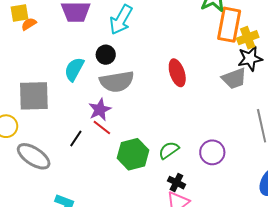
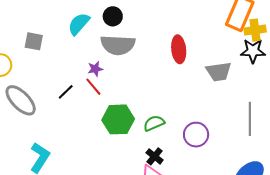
gray trapezoid: (234, 78) -> (219, 72), moved
gray square: (34, 96) -> (34, 41), size x0.6
purple star: (100, 110) -> (95, 69), size x0.7

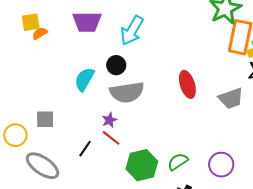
gray square: (34, 41) -> (45, 119), moved

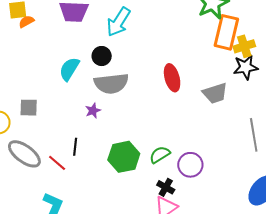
red line: (111, 138) -> (57, 163), moved
black line: (85, 149) -> (75, 147), moved, turned -30
purple circle: (221, 165) -> (190, 165), moved

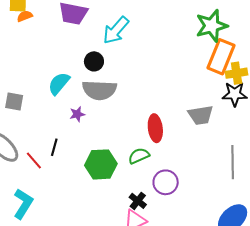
cyan semicircle: (69, 69) -> (59, 83), moved
red ellipse: (172, 78) -> (155, 128), moved
green semicircle: (160, 155) -> (139, 156), moved

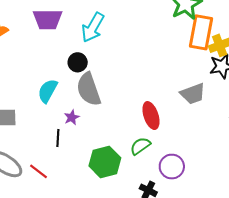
gray semicircle: (99, 90) -> (89, 89), turned 80
black line: (54, 147) -> (58, 138), moved

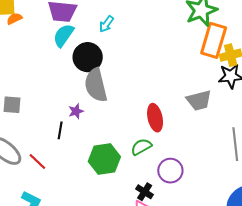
cyan arrow: (93, 27) -> (106, 24), size x0.6
black circle: (78, 62) -> (88, 57), size x1.5
cyan semicircle: (48, 91) -> (63, 35), moved

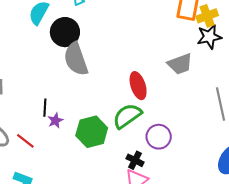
purple star: (76, 111) -> (55, 121), moved
green semicircle: (141, 147) -> (127, 116), size x1.4

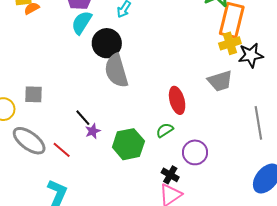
yellow cross: (207, 16) -> (230, 43), moved
black line: (45, 108) -> (83, 118), turned -48
green semicircle: (127, 116) -> (165, 130), size x0.6

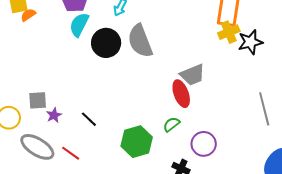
gray semicircle: (116, 71) -> (140, 41), moved
gray trapezoid: (220, 81) -> (193, 75), moved
purple star: (93, 131) -> (54, 115), moved

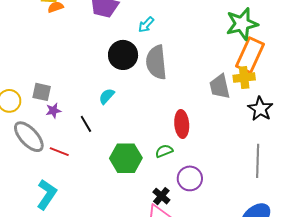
cyan semicircle: (79, 25) -> (107, 96), moved, size x0.7
black star: (250, 42) -> (260, 109), moved, turned 30
gray trapezoid: (193, 75) -> (220, 87), moved, turned 84
red line: (71, 153) -> (59, 152), turned -30

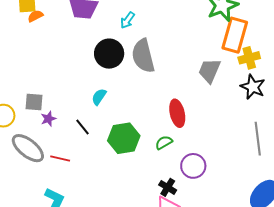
yellow cross: (244, 78) -> (249, 58), moved
gray trapezoid: (220, 87) -> (209, 71), turned 44
green hexagon: (126, 158) -> (124, 138), moved

